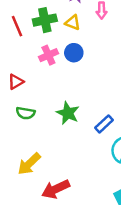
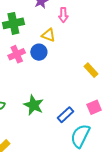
yellow triangle: (73, 22) -> (48, 35), moved

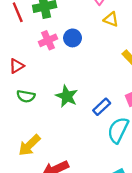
yellow triangle: (48, 35) -> (111, 19), moved

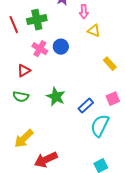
pink cross: (48, 40) -> (40, 49), turned -35
red triangle: (17, 66) -> (24, 71), moved

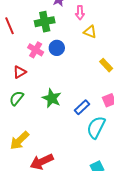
green cross: (37, 20) -> (45, 22), moved
green semicircle: (21, 97) -> (17, 98), turned 119

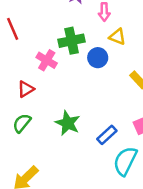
green cross: (45, 22) -> (72, 41), moved
blue circle: (57, 48) -> (98, 58), moved

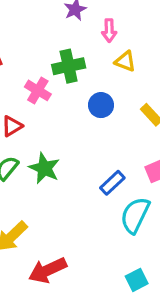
blue circle: (98, 58) -> (101, 105), moved
green star: (68, 123) -> (44, 168), moved

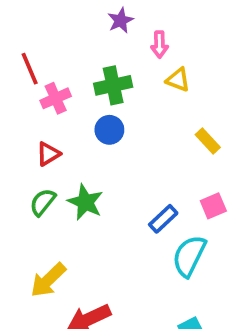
pink cross: (38, 90) -> (56, 98), moved, turned 35
blue circle: (101, 105) -> (109, 130), moved

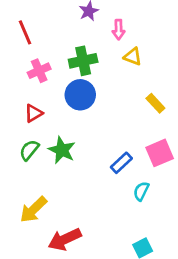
red line: (30, 69) -> (25, 32), moved
blue circle: (109, 130) -> (80, 95), size x1.4
pink square: (213, 206) -> (160, 153), size x1.4
cyan semicircle: (189, 256) -> (141, 191), size x0.6

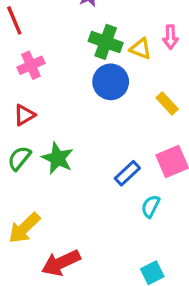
pink arrow: (119, 30) -> (170, 37), moved
green cross: (83, 61) -> (106, 42), moved, turned 32
blue circle: (80, 95) -> (111, 82), moved

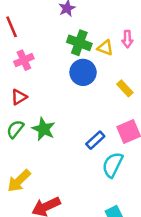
cyan semicircle: (151, 206) -> (113, 165), size x1.5

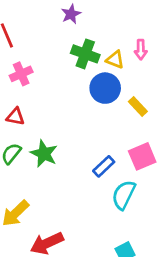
blue circle: (83, 72) -> (105, 88), moved
red triangle: (19, 97) -> (15, 117), turned 42

